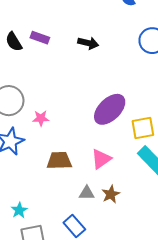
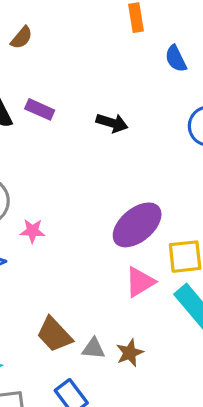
pink triangle: (101, 159) -> (140, 282), moved
brown trapezoid: (59, 161) -> (54, 334), moved, turned -135

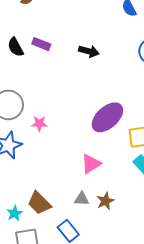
pink triangle: (140, 282) -> (91, 164), moved
brown trapezoid: (54, 334) -> (39, 203), moved

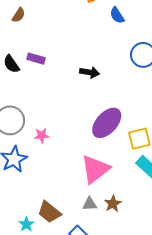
black arrow: (89, 51) -> (90, 72), moved
pink triangle: (91, 164) -> (95, 169), size x1.5

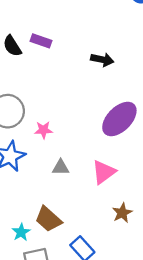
pink triangle: (95, 169) -> (104, 172), size x0.7
gray triangle: (90, 204) -> (61, 167), moved

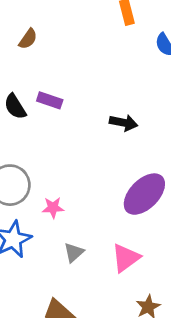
gray triangle: (61, 167) -> (74, 253), turned -42

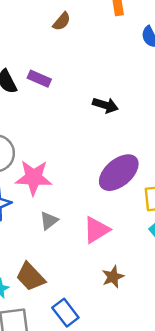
brown semicircle: (28, 39) -> (62, 21), moved
pink star: (53, 208) -> (34, 178), size x1.8

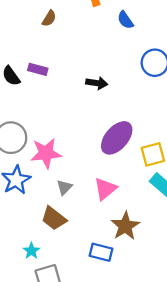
brown trapezoid: (30, 277) -> (54, 218), moved
brown star: (113, 277) -> (125, 226), size x1.5
blue rectangle: (65, 313) -> (101, 252), moved, turned -30

